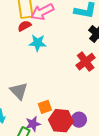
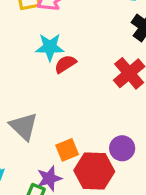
red semicircle: (24, 26) -> (65, 64), moved
purple circle: (79, 120) -> (122, 148), moved

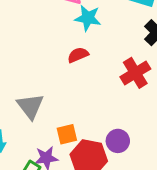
cyan star: (50, 47) -> (88, 18), moved

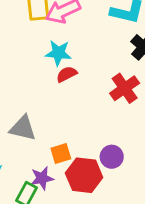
cyan star: (88, 18) -> (58, 53), moved
gray triangle: (30, 106) -> (23, 128), turned -36

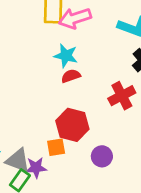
gray triangle: (23, 128) -> (18, 160), moved
red hexagon: (84, 175) -> (72, 125), moved

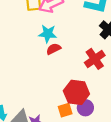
red hexagon: (72, 125) -> (76, 92), moved
orange square: (56, 147) -> (65, 110), moved

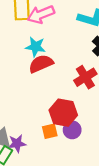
red semicircle: (54, 49) -> (41, 64), size x1.5

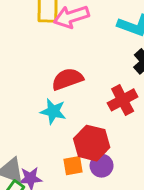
cyan star: (35, 47) -> (53, 111), moved

